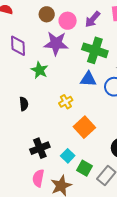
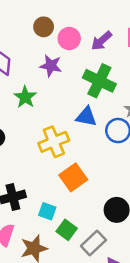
purple star: (56, 43) -> (51, 66), size x0.7
yellow cross: (66, 102) -> (54, 142), size x1.6
cyan square: (68, 156) -> (47, 211), turned -32

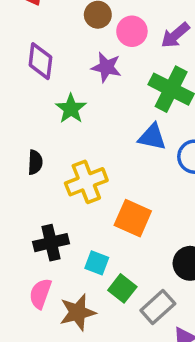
yellow cross: (54, 142) -> (86, 182), moved
orange square: (73, 177) -> (133, 218), turned -32

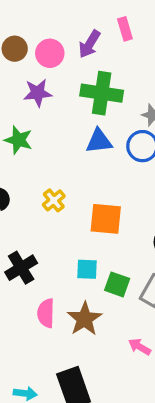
yellow cross: (86, 182) -> (54, 200), size x0.6
black cross: (51, 243) -> (21, 268), moved

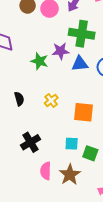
purple star: (38, 93) -> (61, 51), moved
green star: (18, 140) -> (39, 61), moved

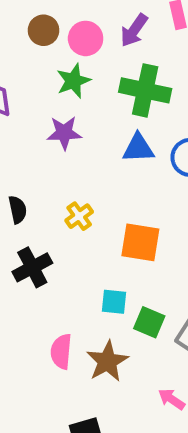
purple star: (61, 51) -> (64, 133), moved
green star: (39, 61) -> (73, 81), moved, turned 30
black cross: (30, 142) -> (32, 267), moved

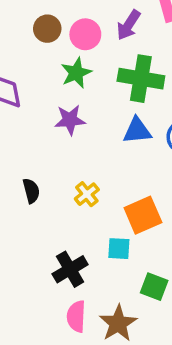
orange square: (140, 242) -> (143, 215), turned -30
black cross: (32, 267) -> (70, 269), moved
cyan square: (114, 302) -> (119, 249), moved

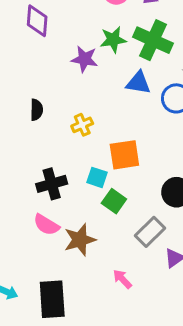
green star: (76, 73) -> (113, 40), moved
green square: (154, 287) -> (114, 201), moved
pink semicircle: (76, 316) -> (46, 225), turned -76

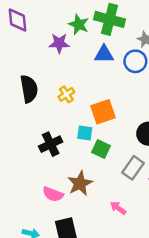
green star: (113, 40) -> (79, 24), turned -30
black semicircle: (37, 110) -> (29, 89), size x1.6
pink semicircle: (46, 225) -> (53, 194), moved

